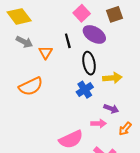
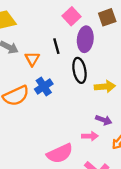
purple ellipse: (94, 34) -> (85, 39), turned 65
blue cross: (85, 90) -> (44, 87), moved

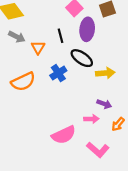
black ellipse: (79, 70) -> (82, 58), turned -45
blue cross: (44, 87) -> (58, 73), moved

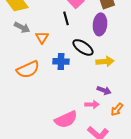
purple ellipse: (87, 29) -> (100, 24), moved
black line: (60, 36) -> (66, 18), moved
blue cross: (58, 73) -> (61, 61), turned 35

